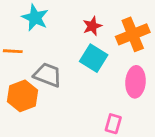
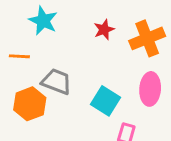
cyan square: (94, 58) -> (106, 101), moved

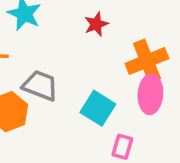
orange cross: (147, 38) -> (147, 61), moved

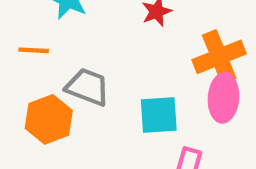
cyan square: (98, 108) -> (159, 115), turned -36

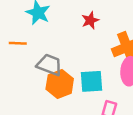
orange hexagon: (49, 119) -> (60, 84), moved

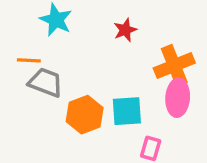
gray trapezoid: (50, 65) -> (46, 82), moved

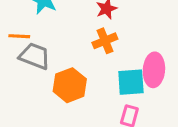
orange cross: (174, 65) -> (105, 41), moved, size x0.7
cyan square: (127, 111) -> (131, 82), moved

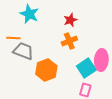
cyan square: (131, 82) -> (86, 68), turned -30

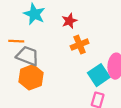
red star: (70, 20) -> (69, 21), moved
orange hexagon: (46, 70) -> (31, 77), moved

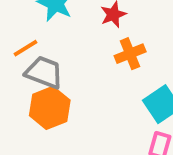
orange line: (16, 41) -> (25, 48), turned -35

